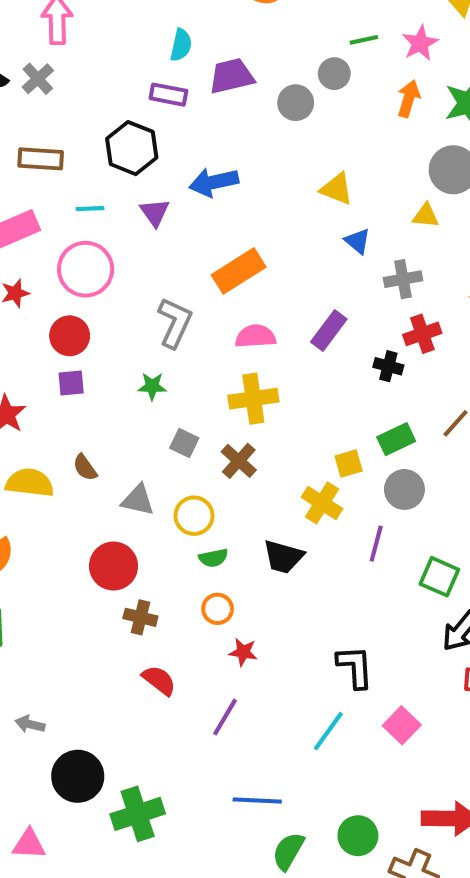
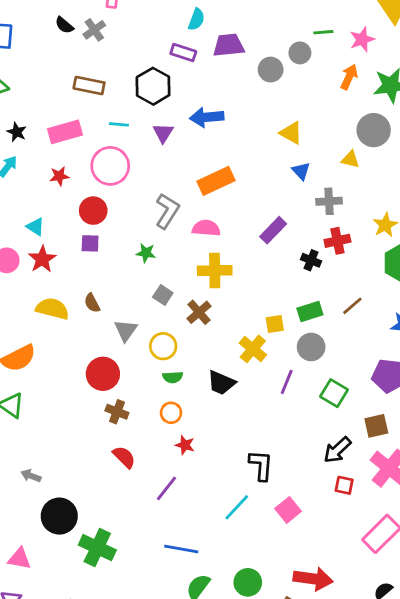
pink semicircle: (255, 336) -> (206, 228), moved
gray triangle: (138, 500) -> (126, 330), turned 45
green square: (439, 577) -> (334, 393), moved
green cross: (138, 814) -> (97, 548), turned 36

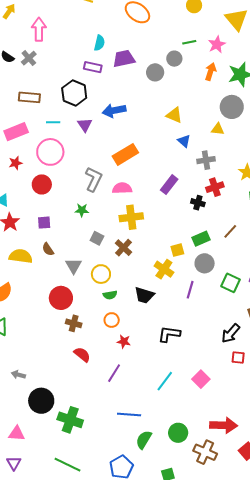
purple square: (90, 243) -> (44, 223), moved
green square: (334, 393) -> (231, 283), moved
black L-shape: (261, 465) -> (169, 334), moved, turned -80

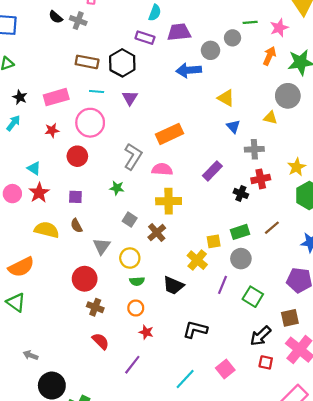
gray cross: (29, 58) -> (78, 21), turned -35
brown rectangle: (29, 97) -> (87, 62), moved
blue arrow: (114, 111) -> (189, 70), moved
green square: (231, 283) -> (253, 297), moved
pink square: (201, 379) -> (225, 369), moved

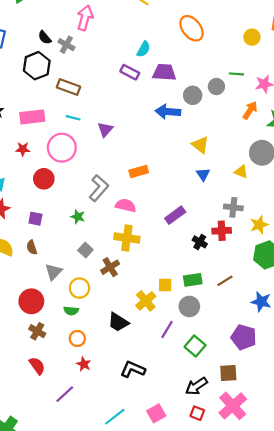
black hexagon: (122, 63) -> (37, 66), moved
orange rectangle: (169, 134) -> (139, 172), size x0.7
gray cross: (254, 149) -> (233, 207), moved
green semicircle: (137, 281) -> (71, 311), moved

